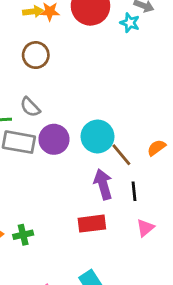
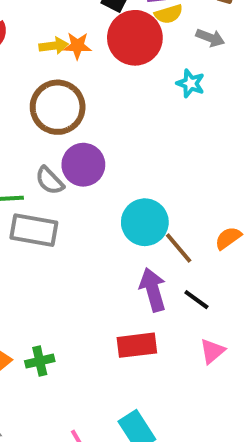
cyan star: (130, 23) -> (190, 83), moved
brown circle: (36, 55) -> (58, 107), size x1.4
purple circle: (54, 139) -> (83, 165), moved
black line: (134, 191) -> (196, 300), turned -48

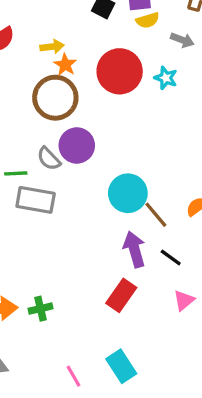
red circle: (135, 38) -> (120, 71), moved
orange star: (77, 46) -> (65, 65), moved, turned 30
red rectangle: (137, 345) -> (121, 295), turned -48

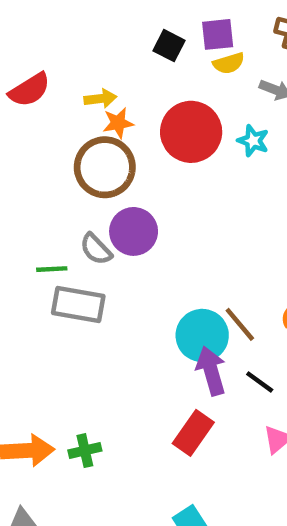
orange star: (65, 65) -> (118, 123), turned 30
cyan circle: (128, 193) -> (202, 335), moved

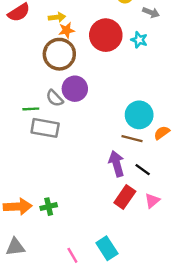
brown line: (240, 324) -> (132, 139), turned -36
cyan circle: (202, 335) -> (139, 115), moved
red rectangle: (193, 433) -> (125, 197), moved

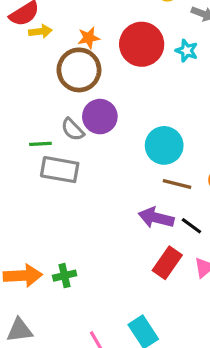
yellow arrow: (57, 17) -> (40, 31), moved
cyan circle: (139, 115) -> (164, 145), moved
purple arrow: (116, 164) -> (156, 218), turned -60

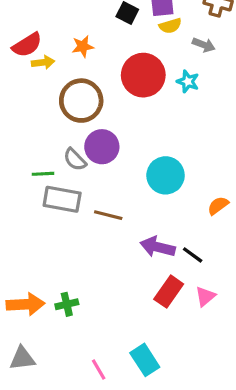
orange star: (89, 38) -> (83, 46), moved
brown line: (177, 184) -> (108, 215), moved

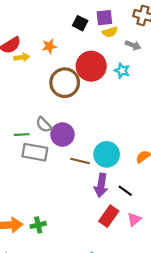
brown circle: (81, 101) -> (65, 83), moved
purple circle: (102, 147) -> (62, 135), moved
cyan circle: (166, 175) -> (107, 154), moved
brown line: (108, 215) -> (80, 161), moved
purple arrow: (158, 247) -> (101, 185), turned -95

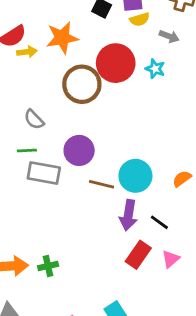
orange star: (49, 46) -> (62, 38), size x1.6
gray semicircle: (44, 125) -> (34, 119), moved

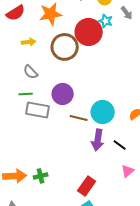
gray arrow: (169, 36) -> (127, 13), turned 32
yellow arrow: (27, 52) -> (29, 42), moved
cyan star: (155, 69) -> (106, 21), moved
red rectangle: (138, 255) -> (87, 186), moved

